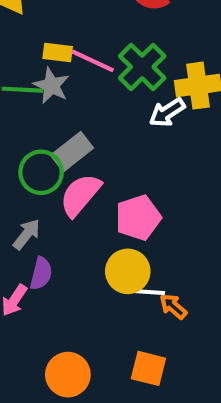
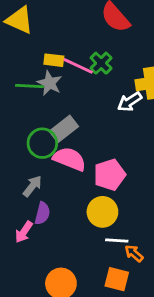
green cross: (142, 67) -> (101, 63), moved, size x0.7
pink semicircle: (80, 195) -> (70, 159), turned 72
white line: (148, 292) -> (117, 240), moved
orange arrow: (173, 306) -> (134, 253), moved

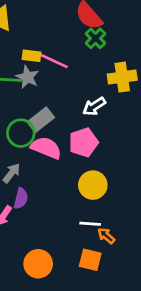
green cross: (101, 63) -> (95, 38), moved
white arrow: (130, 102) -> (94, 106), moved
pink pentagon: (110, 175) -> (83, 142), moved
yellow circle: (102, 212) -> (93, 185), moved

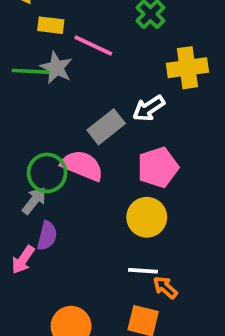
yellow rectangle: (31, 56) -> (51, 25), moved
gray rectangle: (41, 120) -> (106, 127), moved
green circle: (21, 133) -> (47, 173), moved
pink pentagon: (83, 142) -> (158, 167), moved

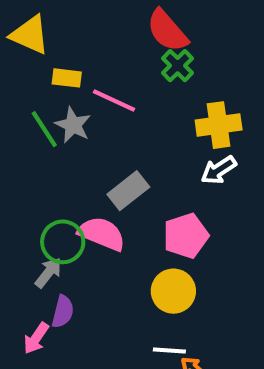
green line: (30, 71) -> (44, 129), turned 54
white arrow: (149, 108) -> (219, 170), moved

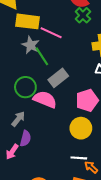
yellow rectangle: (67, 78) -> (28, 21), size x1.6
green line: (44, 129) -> (42, 56), moved
green circle: (63, 242) -> (25, 87), moved

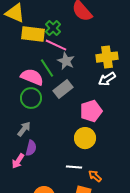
green cross: (83, 15) -> (53, 28), moved
gray star: (31, 45) -> (66, 61), moved
pink semicircle: (45, 99) -> (32, 77), moved
white line: (79, 158) -> (74, 167), moved

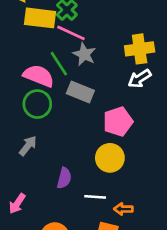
gray rectangle: (63, 89) -> (80, 92), turned 60
purple semicircle: (31, 148) -> (64, 178), moved
pink arrow: (18, 161) -> (17, 204), moved
orange arrow: (95, 176) -> (123, 209), turned -40

